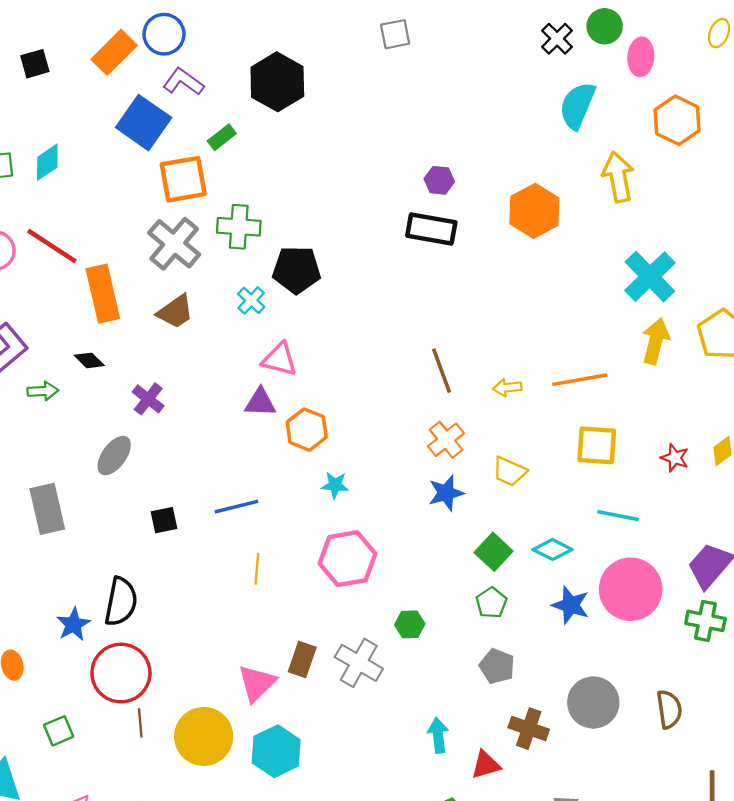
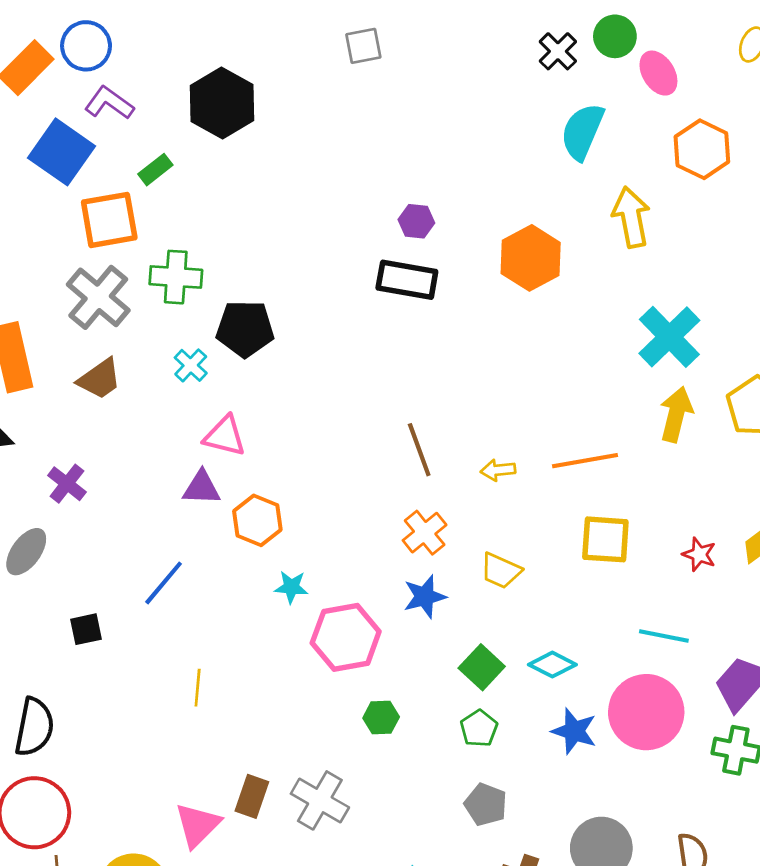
pink ellipse: (641, 57) -> (658, 73), turned -36
blue line: (236, 507) -> (164, 583), moved, turned -36
cyan line: (618, 516) -> (664, 636), moved
pink hexagon: (347, 559) -> (346, 637), moved
green hexagon: (410, 624) -> (381, 718), moved

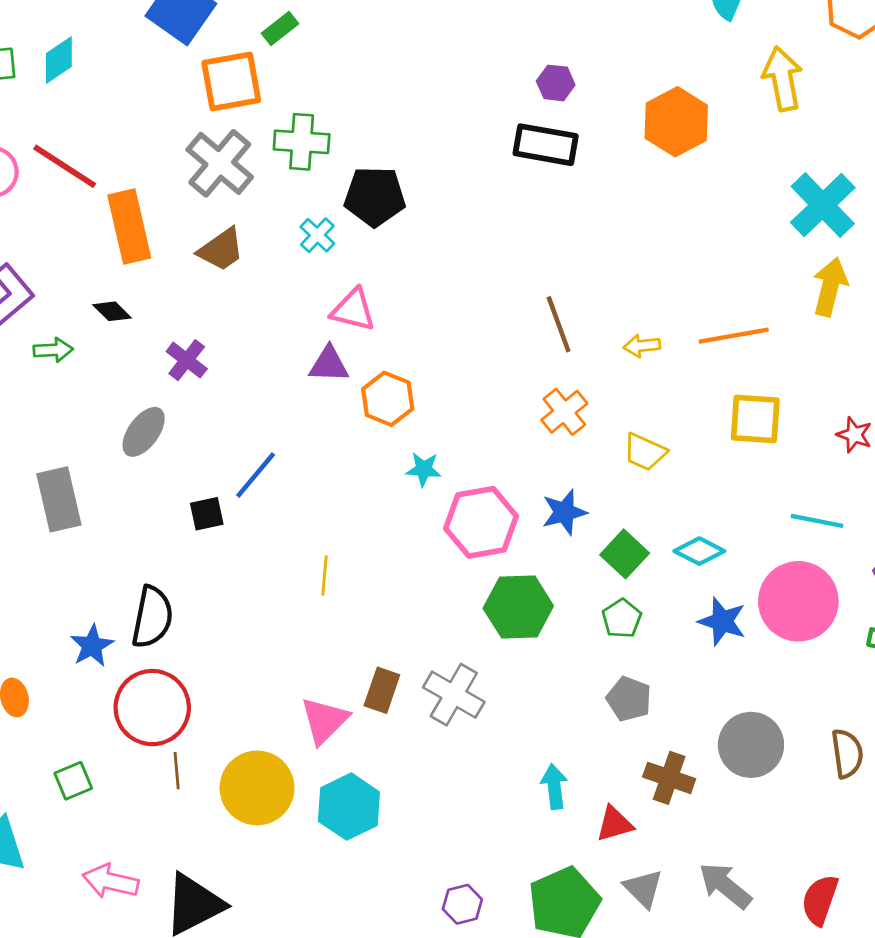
blue line: (164, 583) -> (256, 475), moved
blue star: (425, 597) -> (564, 512), moved
green hexagon: (381, 718) -> (518, 607), size x1.8

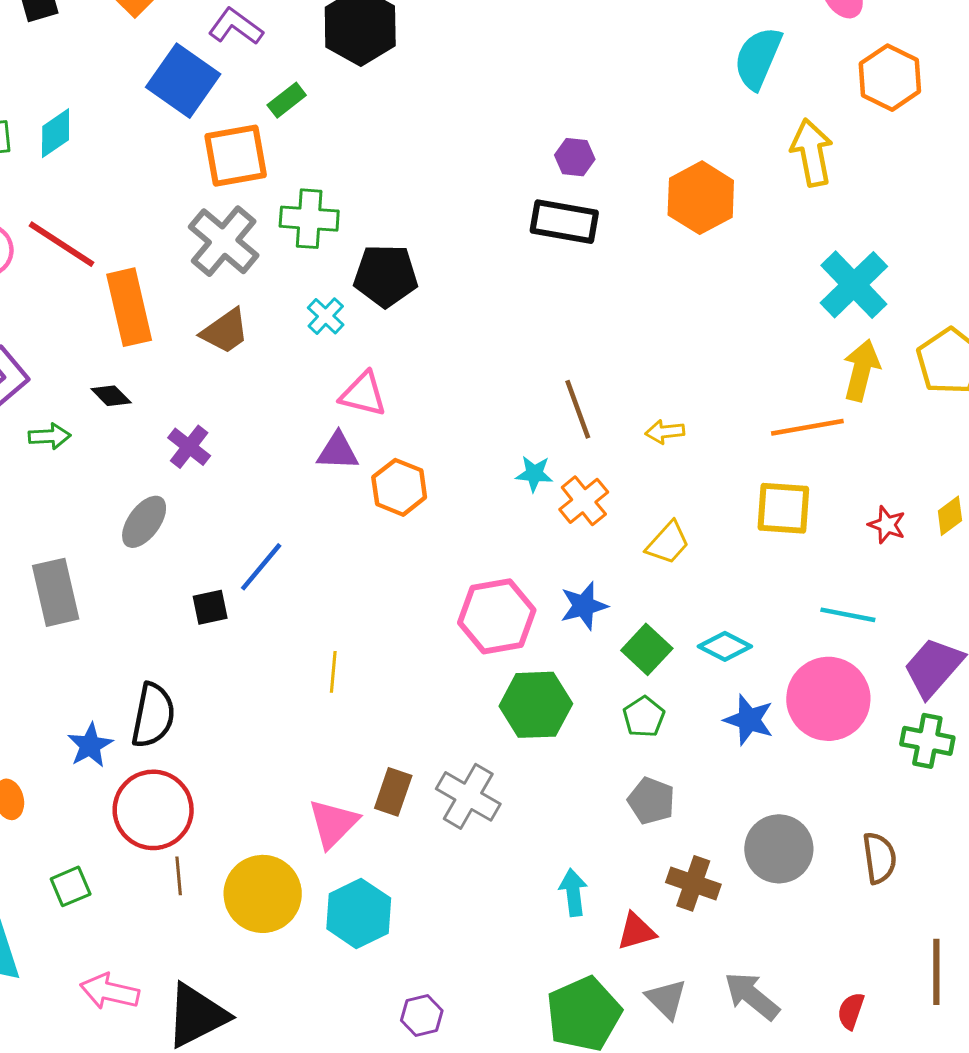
orange line: (734, 336) -> (807, 427), moved
yellow trapezoid: (645, 452) -> (668, 543), turned -72
cyan star: (424, 469) -> (534, 474), moved
red semicircle: (820, 900) -> (851, 1011), size x0.7
purple hexagon: (462, 904) -> (422, 1015), moved

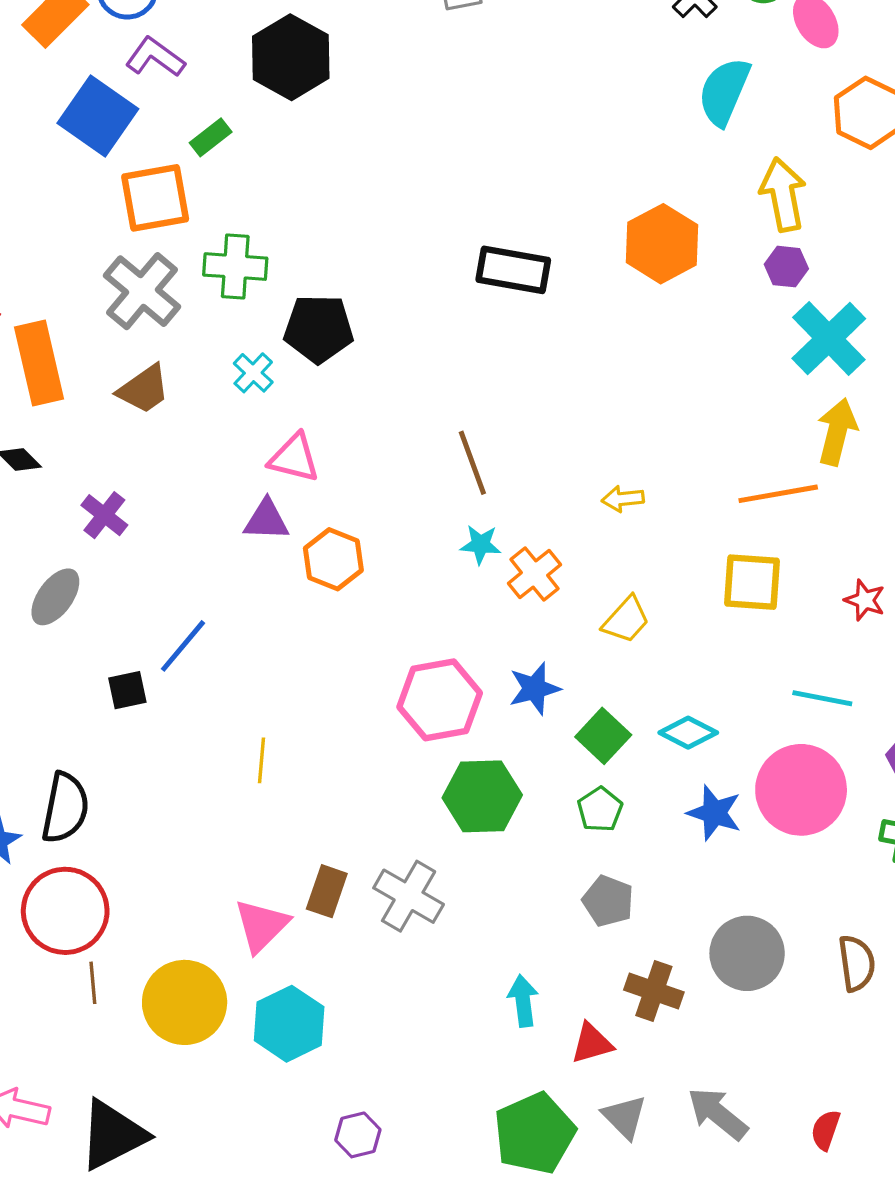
purple hexagon: (575, 157) -> (786, 267), moved
brown line: (578, 409) -> (472, 463), moved

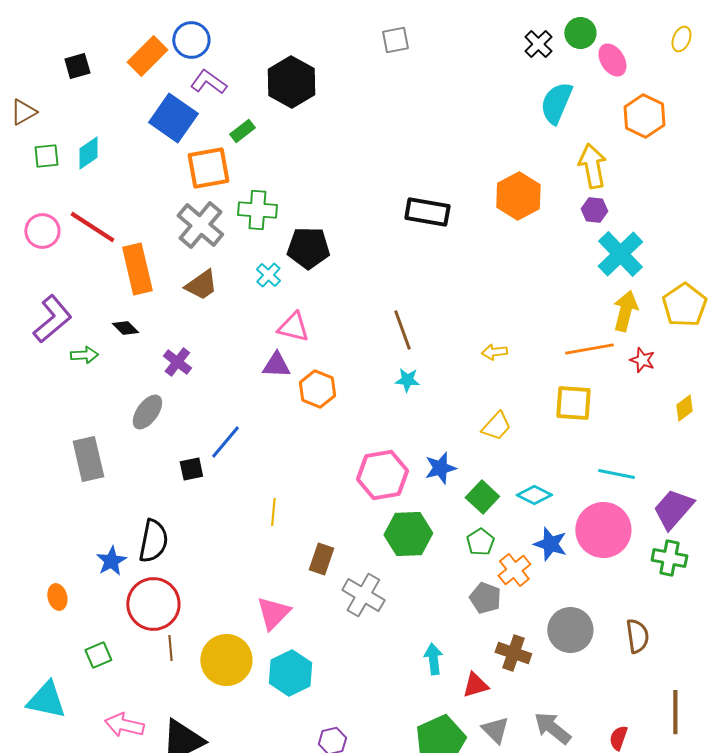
orange cross: (534, 574) -> (514, 570), moved
red star: (865, 600) -> (642, 360), moved
brown rectangle: (327, 891) -> (321, 559), moved

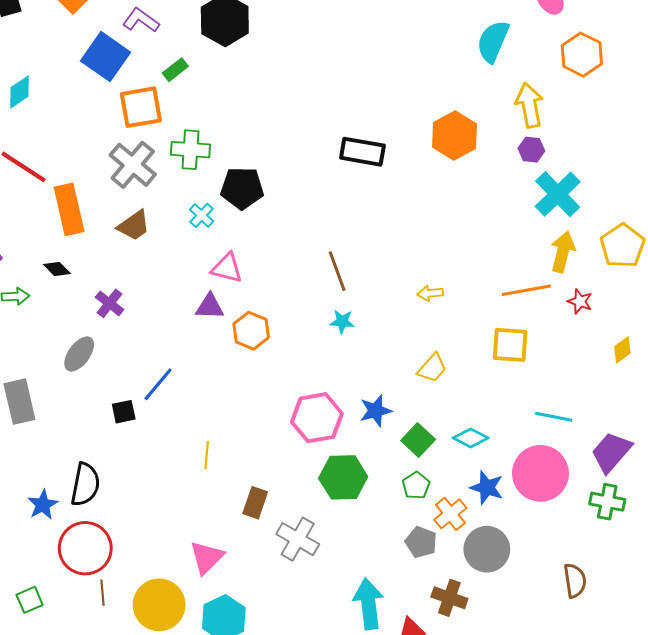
gray circle: (570, 630) -> (487, 549), moved
cyan arrow: (433, 659) -> (368, 604), size x1.6

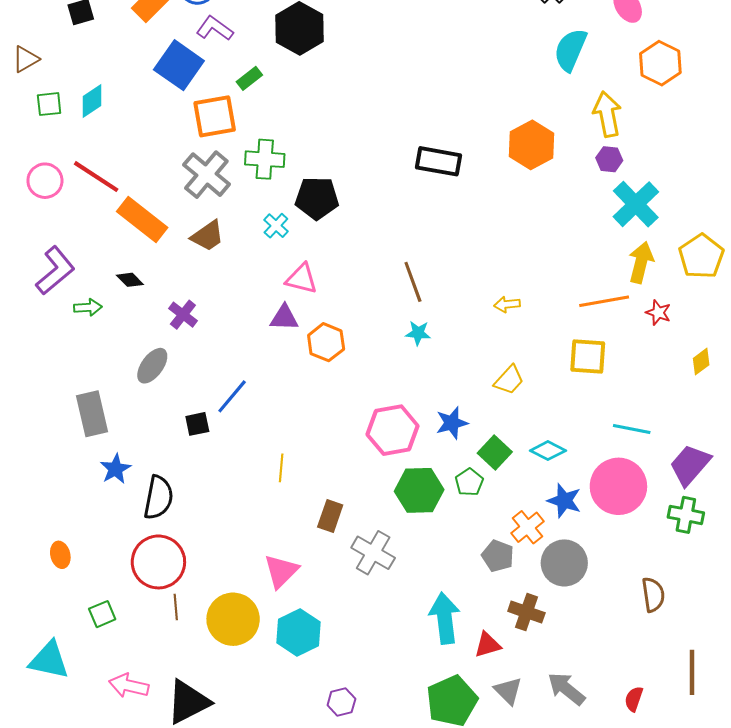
orange rectangle: (69, 209) -> (142, 220), turned -39
green pentagon: (416, 485) -> (469, 482), moved
blue star: (43, 505) -> (116, 469), moved

